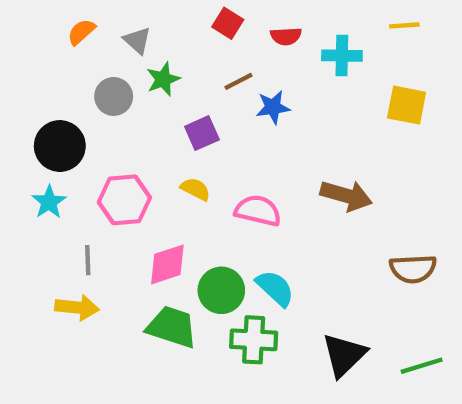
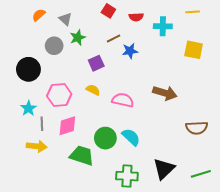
cyan star: (49, 202) -> (28, 108), moved
pink diamond: (167, 264) -> (67, 126), moved
green cross: (254, 340) -> (127, 176), moved

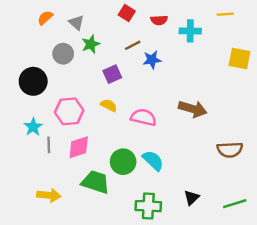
yellow square: (194, 50) -> (239, 59), moved
yellow arrow: (37, 146) -> (49, 195), moved
black triangle: (164, 169) -> (191, 198), size x0.6

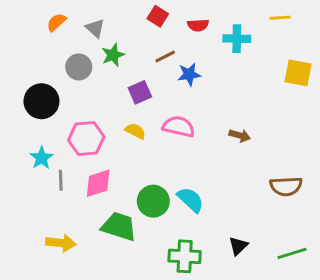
brown arrow: (193, 109) -> (240, 136), size x0.6
pink semicircle: (143, 117) -> (179, 127), moved

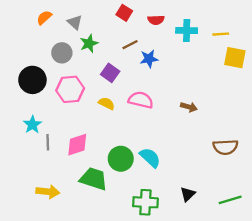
yellow line: (280, 18) -> (221, 34), moved
purple square: (140, 92) -> (110, 73), turned -30
pink hexagon: (86, 139) -> (70, 89), moved

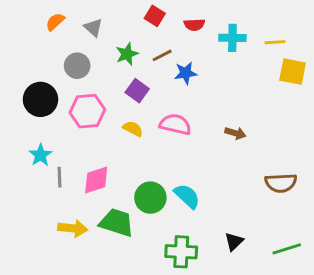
green star: (89, 43) -> (127, 54), moved
yellow arrow: (48, 192) -> (73, 228), moved

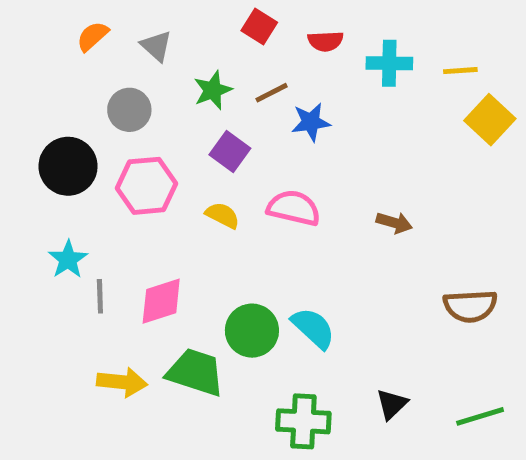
yellow square: (293, 72) -> (490, 120), turned 32

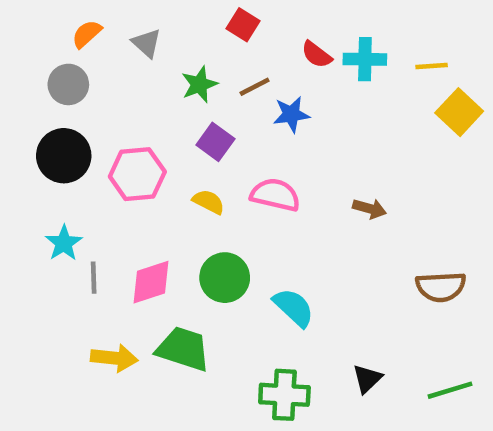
red semicircle: (326, 41) -> (317, 55), moved, turned 40
gray circle: (129, 110) -> (68, 84), moved
green circle: (252, 331) -> (225, 278), moved

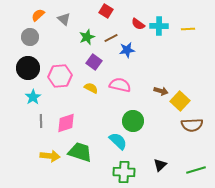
yellow square: (459, 112) -> (180, 101), moved
cyan star: (64, 243) -> (33, 97), moved
green circle: (225, 278) -> (133, 121), moved
cyan semicircle: (294, 307) -> (118, 141), moved

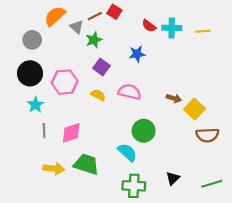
orange semicircle: (38, 15) -> (55, 16), moved, size x1.5
gray triangle: (64, 19) -> (77, 27), moved
brown line: (111, 38) -> (95, 16), moved

